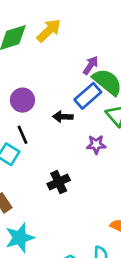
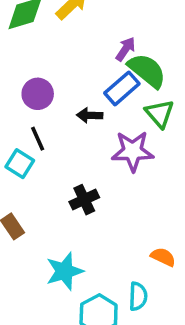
purple star: (96, 145) -> (133, 151), size x1.6
cyan star: (20, 238) -> (65, 271), moved

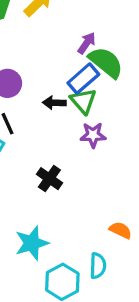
green triangle: (160, 114) -> (83, 101), moved
purple star: (133, 151) -> (93, 135), size x0.7
black cross: (84, 200) -> (49, 179), turned -30

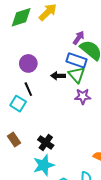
blue rectangle: (83, 79) -> (77, 60), turned 60
black cross: (49, 179) -> (46, 143), moved

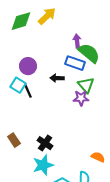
purple arrow: (79, 38) -> (77, 41), turned -40
green triangle: (77, 75) -> (86, 85), moved
cyan square: (18, 104) -> (18, 85), moved

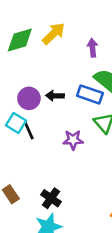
purple arrow: (77, 41) -> (92, 48), moved
black arrow: (57, 78) -> (55, 96), moved
purple star: (81, 98) -> (73, 140), moved

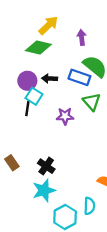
green diamond: (20, 40) -> (38, 47), moved, turned 30
cyan square: (16, 123) -> (34, 96), moved
black line: (29, 131) -> (27, 108), turned 32

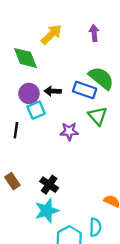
purple arrow: (82, 38) -> (94, 33), moved
green diamond: (38, 47) -> (25, 58), moved, turned 55
cyan square: (34, 96) -> (36, 110), turned 35
black line: (27, 108) -> (16, 130), moved

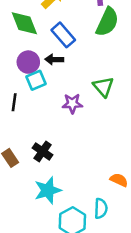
green semicircle: (101, 78) -> (107, 22), moved, turned 76
blue rectangle: (85, 90) -> (63, 35), moved, turned 30
black cross: (49, 185) -> (43, 151), moved

